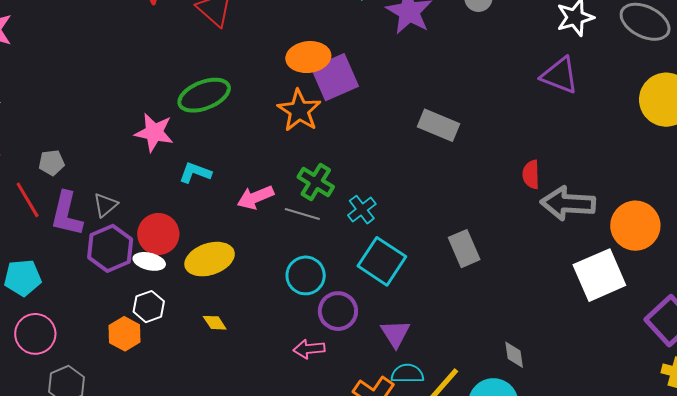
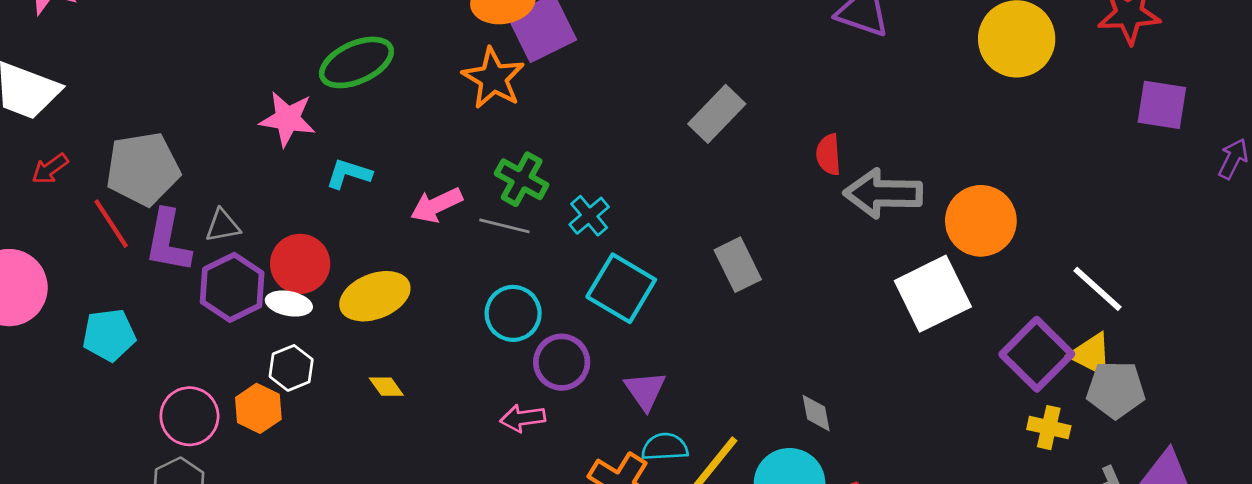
gray rectangle: (438, 125) -> (717, 114), moved, turned -66
gray pentagon: (51, 163) -> (143, 169), size x2.0
gray triangle: (105, 205) -> (223, 226), turned 32
pink circle: (35, 334) -> (189, 416), moved

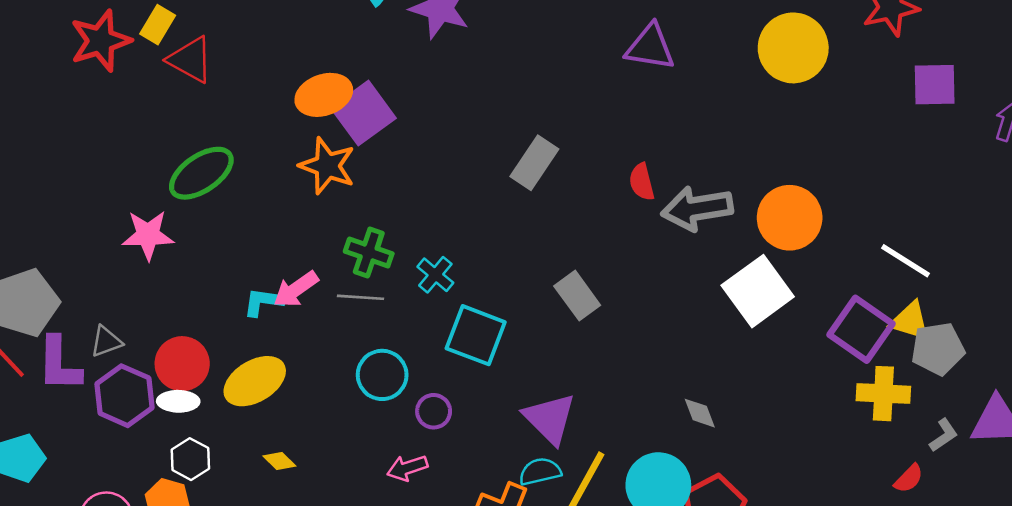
cyan L-shape: (349, 174) -> (263, 302), moved
purple circle: (562, 362) -> (434, 411), size x0.7
purple triangle: (645, 391) -> (550, 419), moved, size x1.4
gray diamond: (816, 413) -> (700, 413), moved
yellow cross: (1049, 428) -> (883, 394), size x1.4

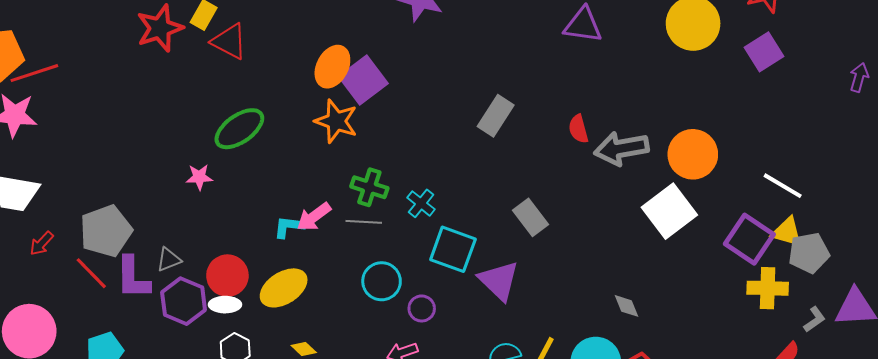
purple square: (935, 85) -> (764, 52), moved, turned -30
orange ellipse: (324, 95) -> (332, 67), turned -42
pink star: (148, 235) -> (199, 177), size x0.7
purple triangle: (550, 419) -> (499, 281), moved

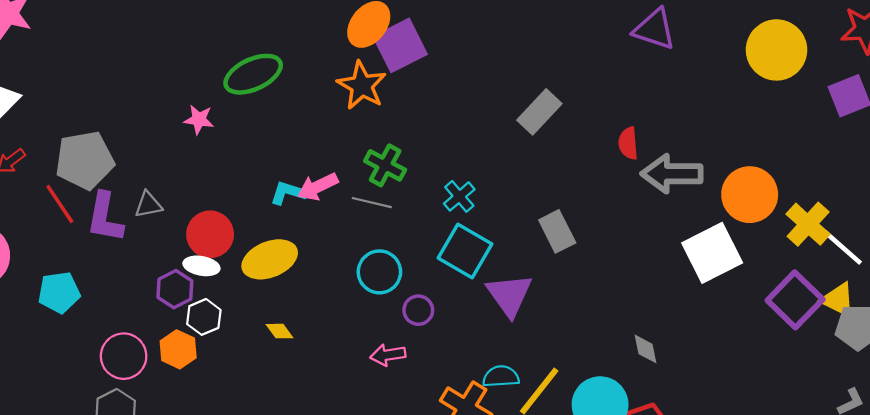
cyan cross: (421, 203) -> (459, 196), moved
yellow cross: (768, 288) -> (808, 224), moved, turned 30
purple hexagon: (184, 301) -> (175, 289), moved, size x0.7

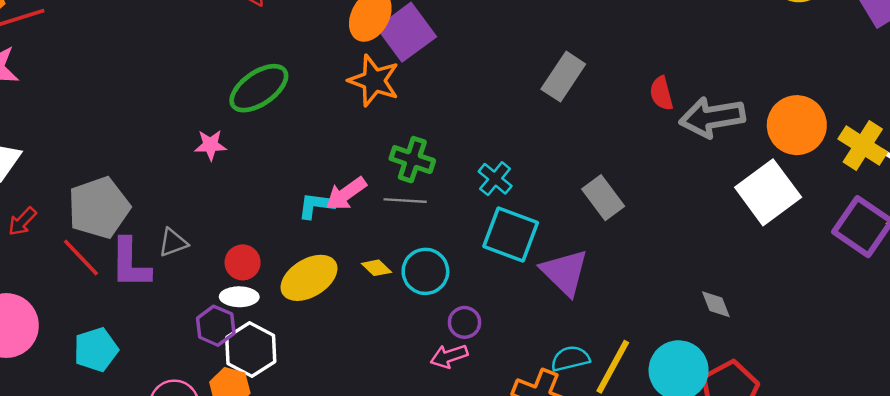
red circle: (210, 234) -> (243, 262), size x0.7
purple circle: (418, 310) -> (464, 322), moved
white hexagon: (204, 317) -> (251, 350), size x1.4
yellow diamond: (280, 331) -> (376, 268), moved

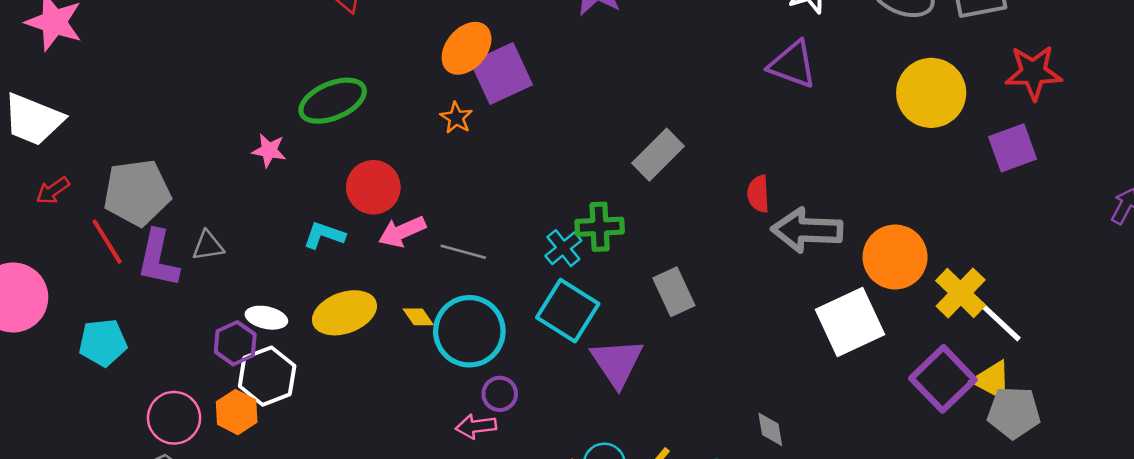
orange star: (374, 81) -> (456, 118), size x0.6
green cross: (412, 160) -> (600, 227), moved, turned -33
cyan L-shape: (316, 205) -> (324, 235), moved
red circle: (243, 262) -> (373, 187), moved, size x1.4
cyan circle: (425, 271) -> (469, 331), size x1.4

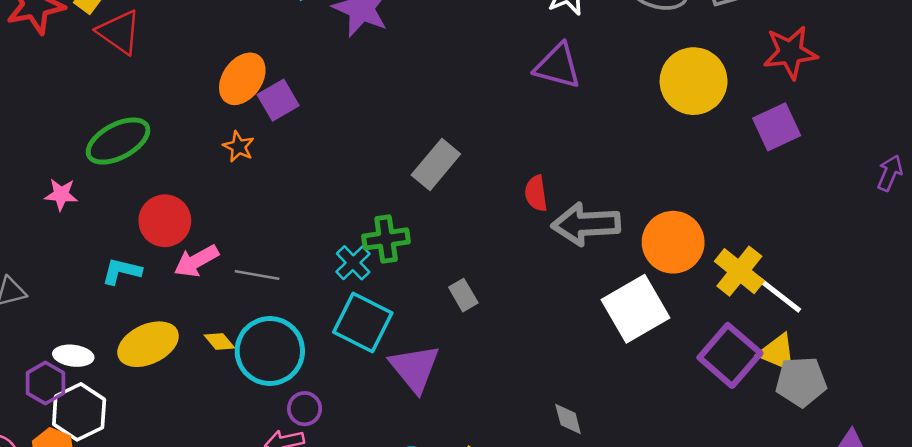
purple square: (501, 73) -> (278, 100), size x0.7
gray rectangle: (674, 292) -> (463, 295), size x0.7

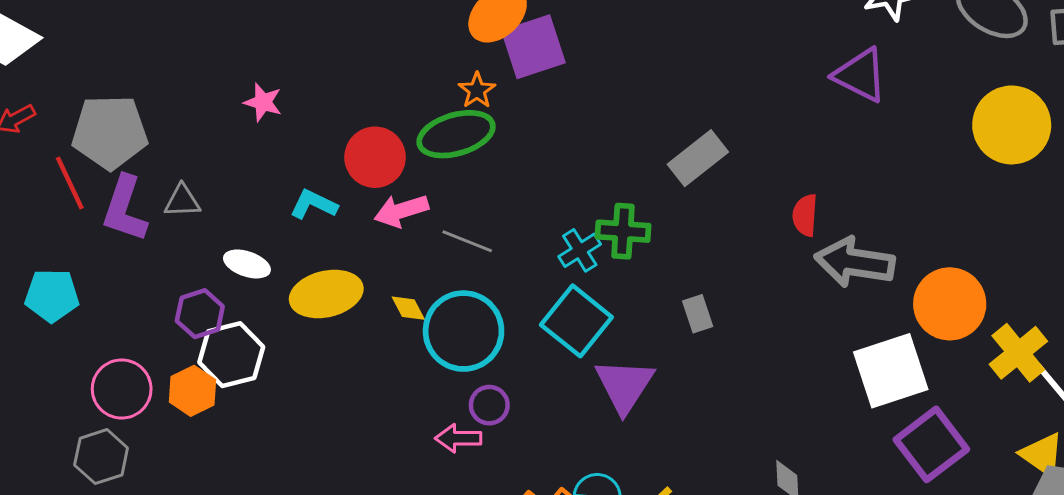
purple square: (278, 100) -> (533, 47), size x1.4
green ellipse: (118, 141) -> (456, 134), moved
purple square: (730, 355) -> (931, 444), moved
white ellipse: (73, 356) -> (247, 264), moved

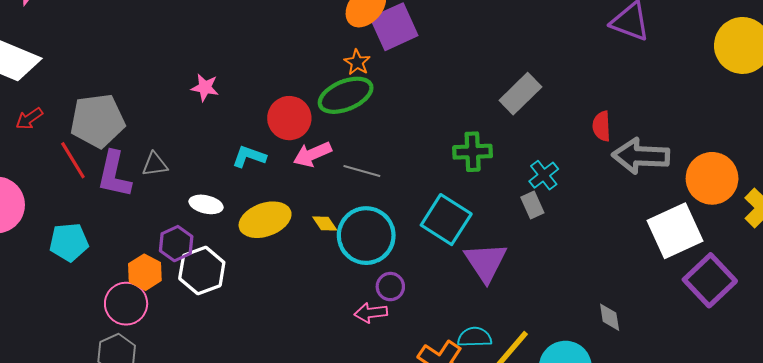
cyan cross: (580, 250) -> (544, 175), moved
orange hexagon: (192, 391) -> (145, 272), moved

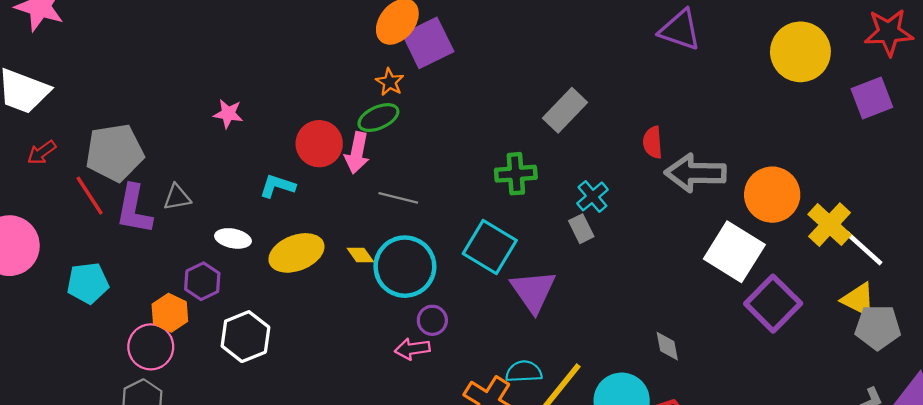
green ellipse: (346, 95) -> (378, 118), size x0.7
pink arrow: (312, 154) -> (357, 153), moved, turned -54
white square: (675, 231) -> (734, 252), turned -32
white hexagon: (202, 270) -> (245, 337), moved

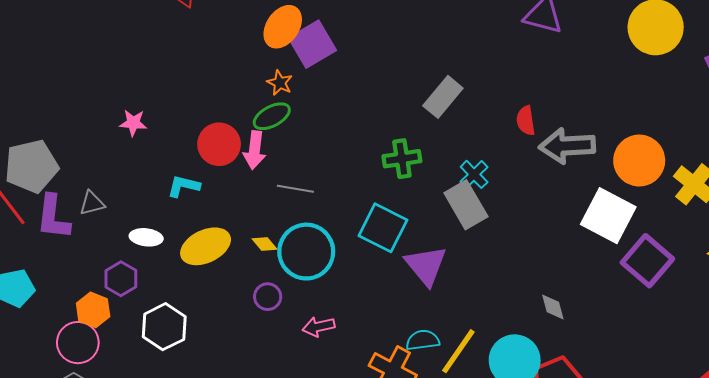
gray rectangle: (581, 229) -> (466, 205), size x1.8
purple circle: (432, 320) -> (268, 297), moved

